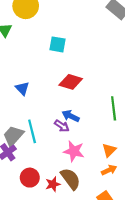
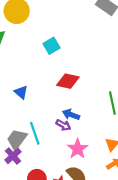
cyan square: (58, 44) -> (51, 46), turned -35
pink star: (74, 151) -> (78, 149), turned 30

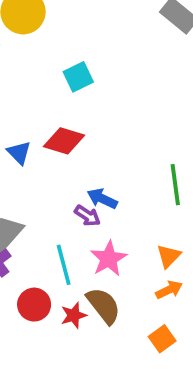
red diamond: (68, 81) -> (64, 141), moved
cyan line: (35, 133) -> (64, 265), moved

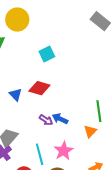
purple arrow: (87, 216) -> (46, 120), moved
orange triangle: (169, 256) -> (90, 131), moved

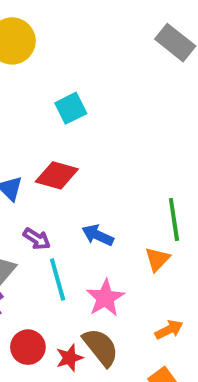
purple arrow: (46, 120) -> (37, 239), moved
cyan line: (40, 154) -> (58, 280), moved

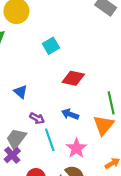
red diamond: (57, 175) -> (73, 78), moved
orange triangle: (157, 259) -> (103, 125), size x1.5

